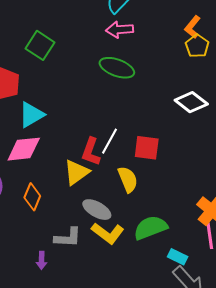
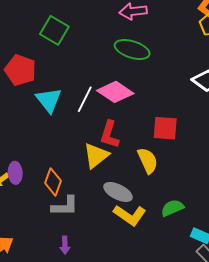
cyan triangle: (31, 115) -> (49, 100), turned -36
white line: (109, 141) -> (85, 99), moved
pink diamond: (24, 149) -> (115, 92), moved, turned 42
green semicircle: (150, 228) -> (172, 208), size x0.7
gray L-shape: (68, 238) -> (65, 206), moved

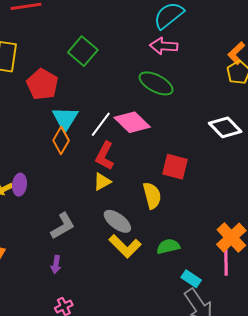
red L-shape: (110, 134) -> (105, 156), moved
yellow triangle: (96, 156) -> (102, 182), size x0.7
orange diamond: (53, 182) -> (61, 140), moved
gray L-shape: (65, 206) -> (63, 226), turned -40

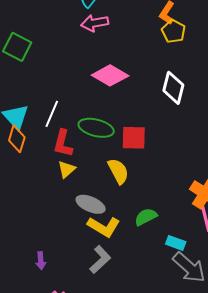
green ellipse: (156, 83) -> (96, 128), moved
pink diamond: (132, 122) -> (110, 75), moved
white diamond: (225, 127) -> (173, 88), turned 72
gray L-shape: (63, 226) -> (100, 259), moved

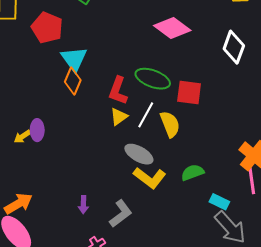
white line: (52, 114) -> (146, 115), moved
gray L-shape: (100, 259) -> (121, 214), moved

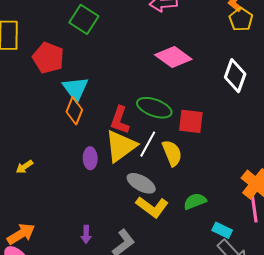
yellow triangle: (119, 117) -> (121, 146), size x1.8
purple ellipse: (37, 130) -> (90, 158), moved

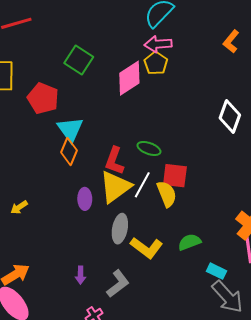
yellow pentagon: (241, 19) -> (156, 63), moved
pink diamond: (173, 57) -> (129, 78), moved, turned -69
green ellipse: (154, 108) -> (149, 148), size x0.7
red square: (191, 121) -> (175, 176), moved
gray ellipse: (141, 183) -> (120, 229), moved, turned 72

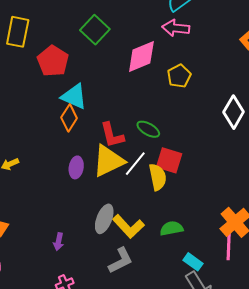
yellow pentagon: (156, 63) -> (179, 76), moved
cyan triangle: (70, 129) -> (74, 96), turned -40
red L-shape: (114, 161) -> (112, 135), turned -44
gray ellipse: (120, 229) -> (104, 219), moved
gray L-shape: (118, 284) -> (120, 261), moved

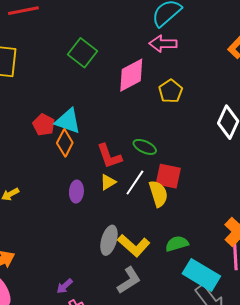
red pentagon: (53, 61) -> (44, 125), moved, size x0.7
yellow triangle: (108, 161) -> (108, 182), size x0.5
purple arrow: (59, 242) -> (65, 286), moved, turned 42
cyan rectangle: (193, 262) -> (201, 275), size x1.8

